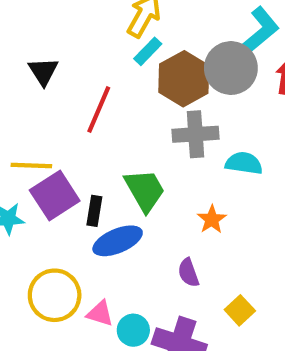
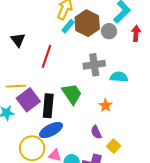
gray circle: (231, 68) -> (109, 31), size x0.6
brown hexagon: (184, 79) -> (87, 23), moved
black rectangle: (94, 211) -> (48, 106), size x1.6
blue ellipse: (118, 241) -> (51, 130), moved
yellow square: (240, 310) -> (114, 146), moved

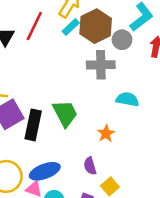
red line: (46, 56) -> (34, 26), moved
gray cross: (94, 65) -> (101, 65), moved
blue ellipse: (51, 130) -> (45, 171), moved

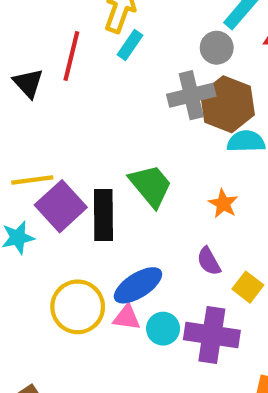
brown hexagon: (96, 26) -> (228, 104), moved

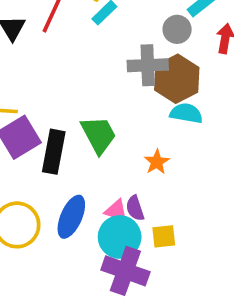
blue ellipse: (138, 285) -> (71, 217), turned -45
yellow square: (248, 287) -> (164, 236), turned 35
pink triangle: (127, 317) -> (116, 211), moved
cyan circle: (163, 329) -> (120, 237), moved, size x1.5

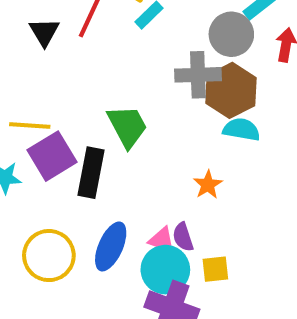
gray circle: (177, 29) -> (231, 34), size x1.4
green trapezoid: (99, 135) -> (127, 126), moved

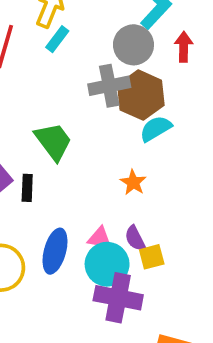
cyan semicircle: (241, 130) -> (156, 129), turned -32
black rectangle: (91, 173) -> (27, 188), size x0.6
purple semicircle: (183, 237) -> (135, 238), moved

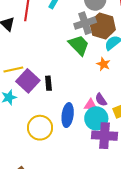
green trapezoid: (53, 141) -> (79, 45), moved
orange star: (133, 182) -> (103, 64), moved
purple semicircle: (135, 238) -> (101, 100), moved

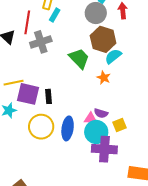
gray cross: (85, 23) -> (41, 42), moved
purple square: (28, 81) -> (28, 94), turned -30
purple semicircle: (101, 100) -> (101, 113), turned -40
yellow circle: (40, 128) -> (41, 127), moved

